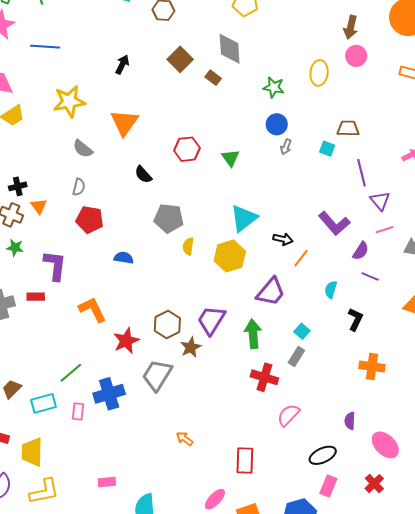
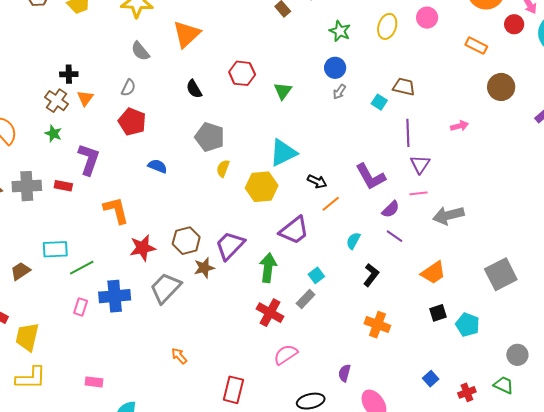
cyan rectangle: (43, 403) -> (55, 249), moved

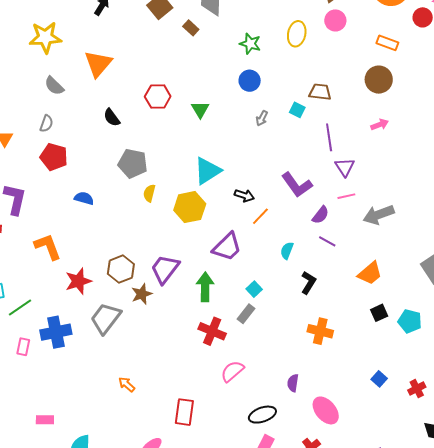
brown circle: (501, 87) -> (379, 80), moved
gray arrow: (339, 92) -> (262, 118), moved

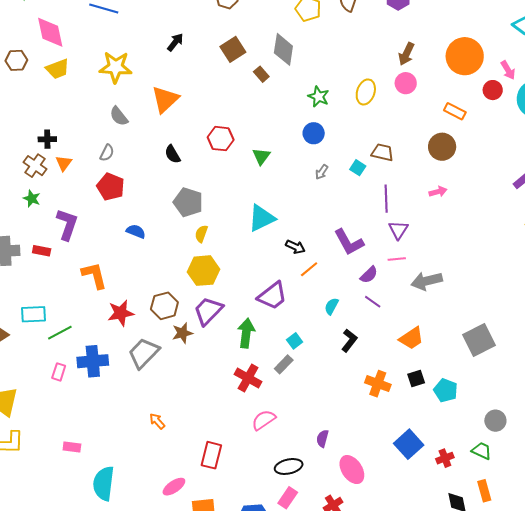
yellow hexagon: (190, 207) -> (204, 271), moved
orange cross: (320, 331) -> (378, 384), moved
blue square: (379, 379) -> (409, 444), size x1.8

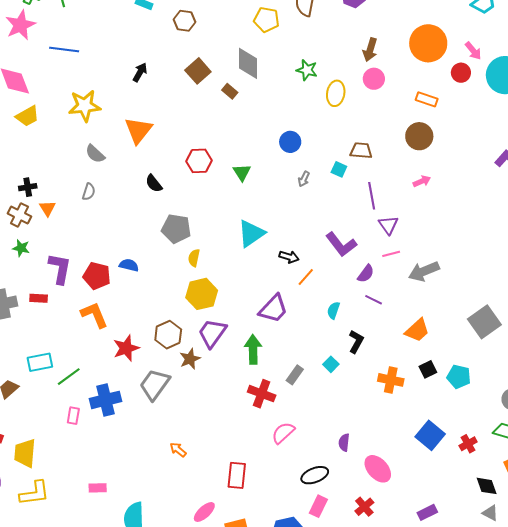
green star: (318, 97) -> (307, 70), moved
red pentagon: (111, 187) -> (97, 276), moved
cyan square: (295, 341) -> (331, 364), moved

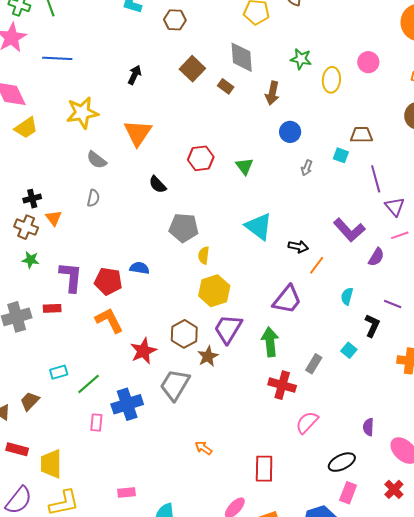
brown arrow: (370, 50) -> (272, 93), moved
cyan triangle: (251, 233) -> (259, 226), turned -44
purple line: (374, 300) -> (393, 304), moved
cyan rectangle: (40, 362) -> (59, 372), size x0.7

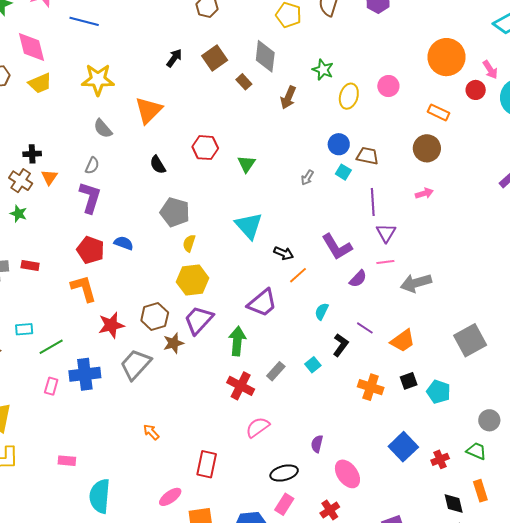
black arrow: (135, 75) -> (174, 58), moved
blue circle: (290, 132) -> (339, 144), moved
purple L-shape: (71, 277) -> (90, 197), moved

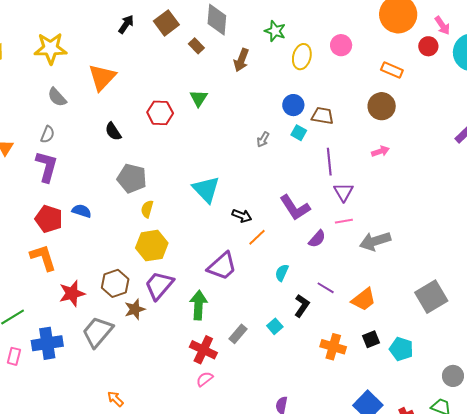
green triangle: (247, 164) -> (199, 98), moved
pink semicircle: (258, 427) -> (205, 379), moved, size x0.7

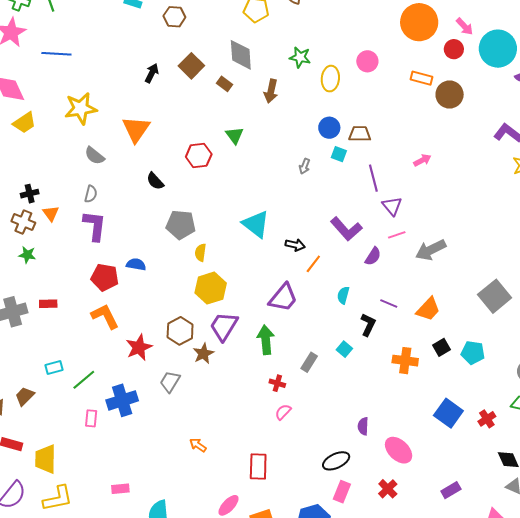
brown circle: (382, 106) -> (450, 95), moved
gray trapezoid: (98, 332) -> (170, 382), size x0.7
red cross: (203, 350) -> (277, 383), size x0.6

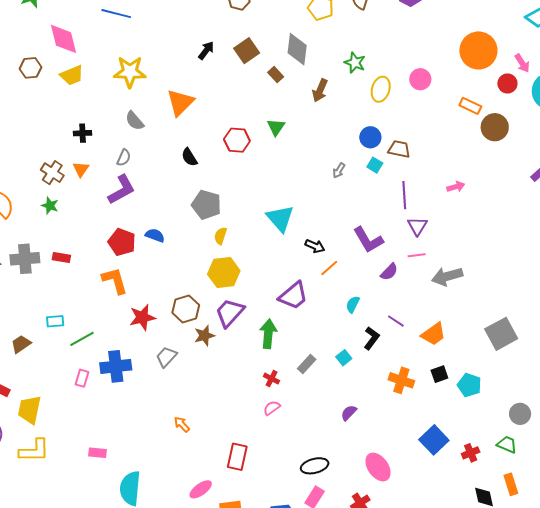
black cross: (30, 194) -> (83, 133), moved
purple L-shape: (95, 226) -> (122, 190), turned 44
purple semicircle: (363, 426) -> (349, 413), moved, turned 30

